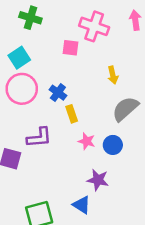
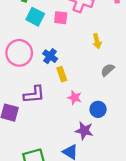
cyan square: (19, 58) -> (35, 17), moved, turned -30
gray semicircle: (125, 109) -> (108, 70), size x0.6
blue circle: (113, 145) -> (98, 109), moved

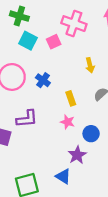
pink square: (61, 18) -> (54, 42), turned -32
yellow rectangle: (62, 74) -> (71, 98), moved
purple star: (84, 131) -> (77, 155), turned 30

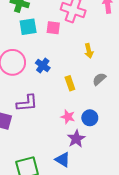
cyan square: (28, 41) -> (28, 27), turned -36
pink square: (54, 42) -> (53, 28), turned 32
pink star: (68, 122) -> (68, 117), moved

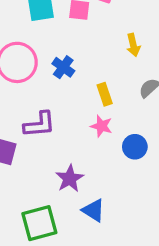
pink star: (68, 117) -> (101, 126), moved
purple star: (76, 139) -> (70, 179), moved

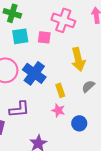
yellow arrow: (133, 45) -> (78, 59), size x1.6
blue cross: (63, 67) -> (34, 73), size x1.6

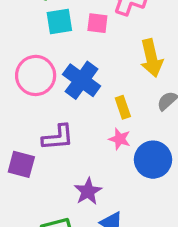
blue circle: (79, 123) -> (153, 160), size x1.5

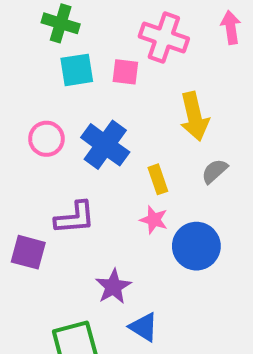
pink circle: (36, 75) -> (46, 139), size x0.7

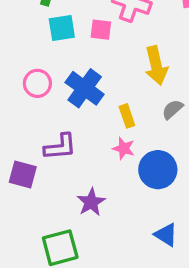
blue triangle: (144, 327) -> (166, 235), moved

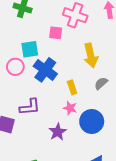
cyan square: (62, 28) -> (30, 49), moved
purple star: (91, 202) -> (58, 132), moved

